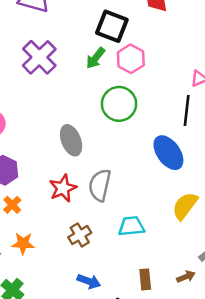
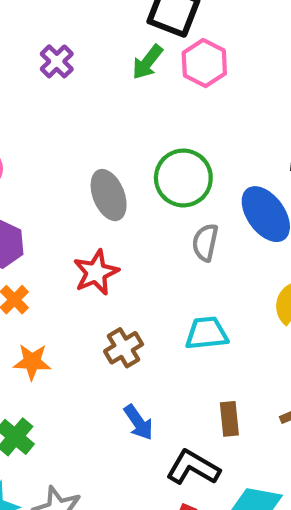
purple cross: (39, 57) -> (57, 61), size x0.6
green circle: (119, 104) -> (183, 178), moved
gray semicircle: (100, 185) -> (205, 242), moved, size x0.7
blue arrow: (89, 281) -> (138, 422), turned 35

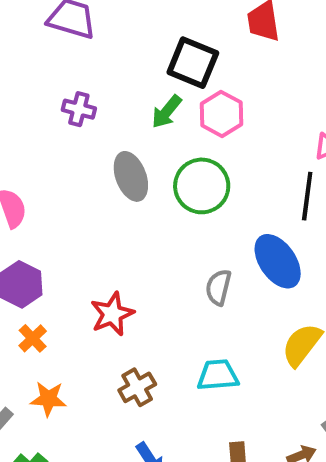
purple cross: (57, 61) -> (79, 109), turned -32
green circle: (183, 178) -> (202, 186), moved
gray ellipse: (109, 195) -> (131, 176), moved

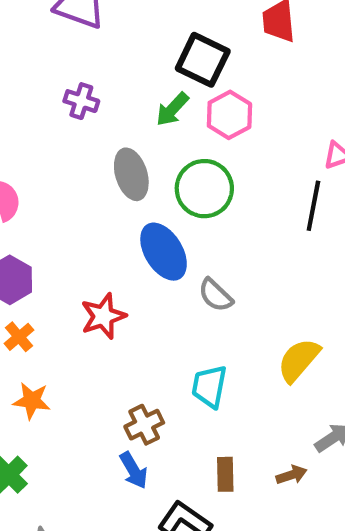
blue ellipse: (278, 261) -> (164, 252), moved
gray semicircle: (218, 287) -> (215, 295), turned -63
cyan trapezoid: (218, 375) -> (209, 386), turned -78
brown cross: (137, 387) -> (144, 425), moved

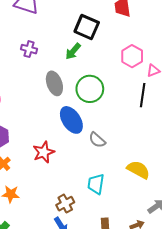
pink hexagon: (229, 115) -> (132, 56), moved
yellow semicircle: (299, 360) -> (138, 170), turned 80

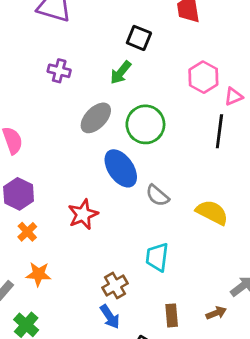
black square: (87, 27) -> (139, 38), size x0.7
gray ellipse: (54, 83) -> (96, 118), turned 65
yellow semicircle: (138, 170) -> (212, 212), moved

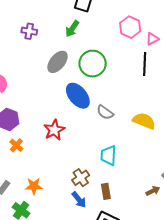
orange star: (38, 274) -> (34, 186), moved
brown rectangle: (172, 315) -> (106, 191), moved

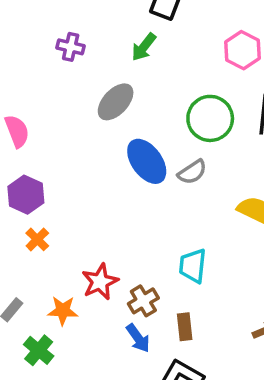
green circle: (93, 64) -> (210, 118), moved
gray semicircle: (105, 112) -> (192, 172), moved, turned -72
red star: (54, 130) -> (100, 282), moved

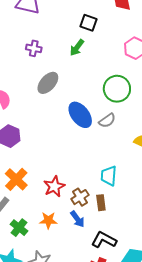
gray ellipse: (116, 102) -> (48, 83), moved
orange cross: (37, 239) -> (16, 179), moved, size x1.6
orange star: (63, 311) -> (48, 220), moved
brown rectangle: (185, 327) -> (101, 203), moved

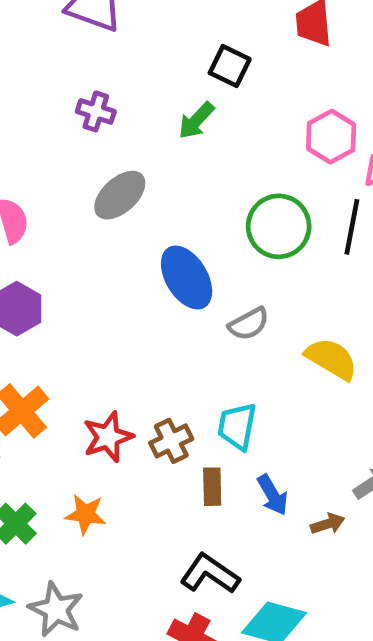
gray semicircle: (107, 121) -> (249, 324), moved
brown cross: (80, 197) -> (171, 441), moved
blue arrow: (77, 219) -> (273, 495), moved

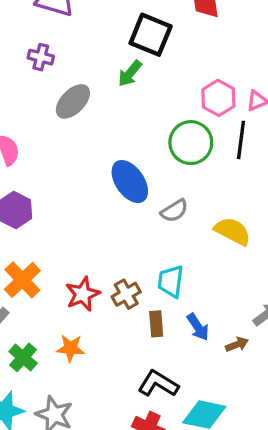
black square: (230, 66) -> (151, 35), size x1.5
purple cross: (96, 111) -> (41, 57), moved
pink hexagon: (331, 137) -> (218, 98), moved
gray ellipse: (120, 195) -> (73, 101), moved

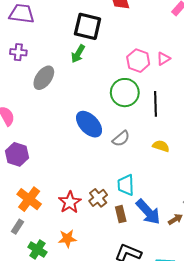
black line: (241, 140) -> (155, 104), moved
yellow semicircle: (233, 231) -> (161, 146), size x0.7
blue arrow: (198, 327) -> (148, 212), size x1.5

